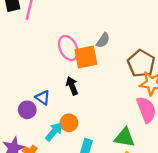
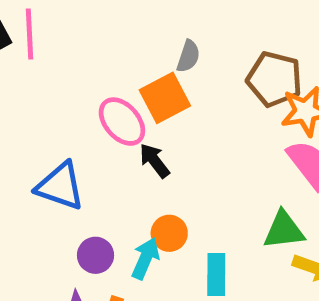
pink ellipse: (68, 48) -> (122, 122), moved
blue triangle: (43, 98) -> (60, 186), moved, size x1.6
purple circle: (27, 110) -> (95, 255), moved

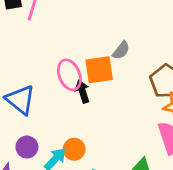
black arrow: (154, 161) -> (82, 91), moved

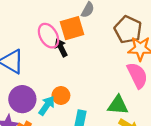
purple circle: (27, 147) -> (22, 99), size x1.5

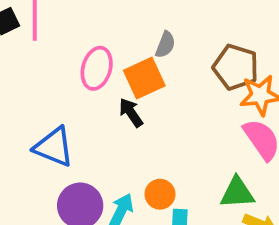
pink ellipse: (49, 36) -> (97, 68), moved, turned 55
orange circle: (61, 95) -> (160, 194), moved

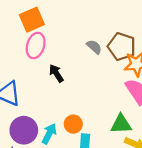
gray semicircle: (165, 45) -> (94, 47), moved, turned -70
orange square: (144, 78) -> (32, 20), moved

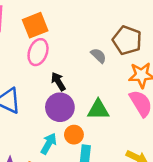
brown pentagon: (122, 46) -> (127, 40), moved
green triangle: (121, 124) -> (98, 110), moved
purple circle: (24, 130) -> (60, 107), moved

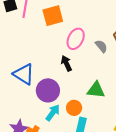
pink ellipse: (38, 52) -> (76, 39), moved
purple circle: (60, 107) -> (48, 90), moved

